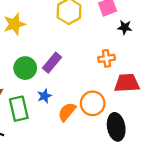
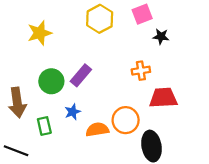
green rectangle: (19, 109) -> (44, 126), size x0.7
orange semicircle: (67, 112) -> (97, 130), turned 42

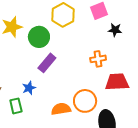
green circle: (51, 81) -> (39, 37), moved
blue star: (73, 112) -> (29, 88), moved

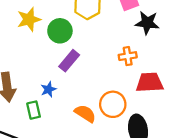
black star: (115, 30) -> (147, 23), size x1.5
orange semicircle: (61, 109) -> (85, 114), turned 42

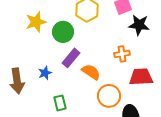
blue star: (48, 89) -> (45, 73), moved
green rectangle: (34, 110) -> (60, 103), moved
orange semicircle: (85, 114) -> (91, 72), moved

